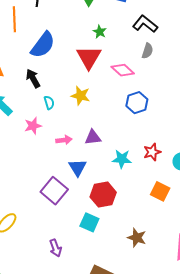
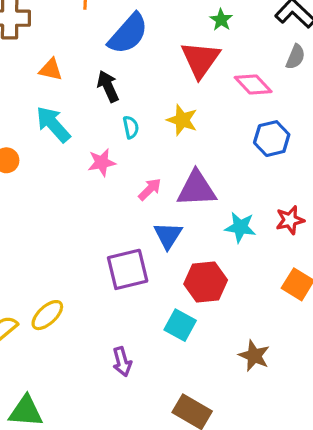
purple triangle: (93, 137) -> (197, 189), size x1.5
pink arrow: (64, 140) -> (150, 189), turned -42
purple square: (54, 191) -> (128, 269), turned 32

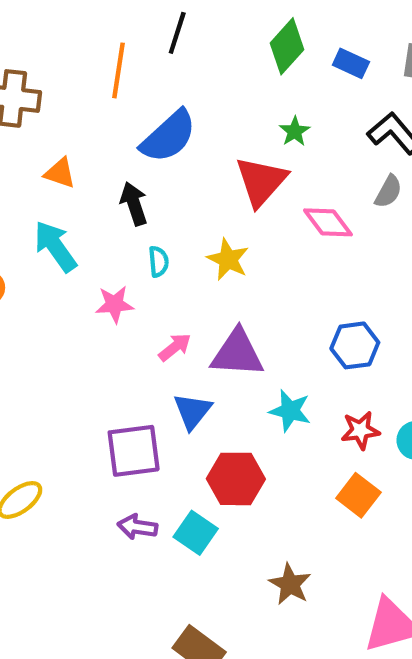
blue hexagon: (272, 139) -> (355, 345), moved
red star: (290, 220) -> (360, 430), moved
purple arrow: (122, 362) -> (137, 527), moved, turned 108

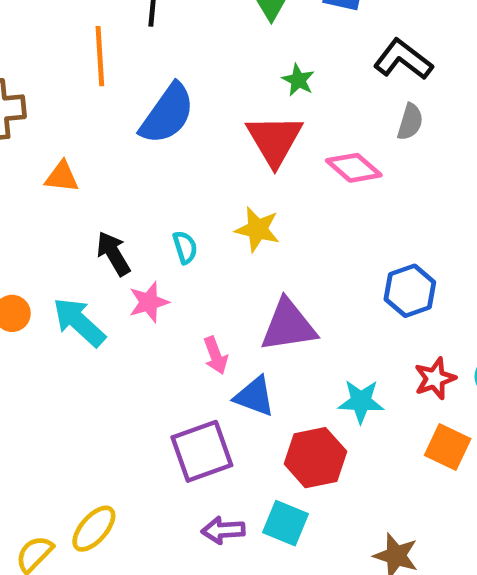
black arrow: (134, 204) -> (113, 253), moved
cyan arrow: (55, 246) -> (79, 322), moved
pink arrow: (175, 347) -> (216, 355), moved, turned 120
blue triangle: (192, 411) -> (255, 396), turned -36
cyan star: (290, 411) -> (361, 401), moved

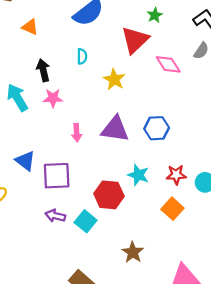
cyan semicircle: (185, 247) -> (82, 56), moved
blue hexagon: (410, 291) -> (157, 128), moved
blue triangle: (255, 396) -> (25, 161), moved

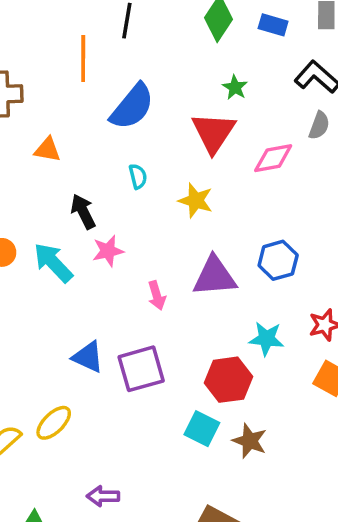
pink diamond: (168, 64) -> (273, 158), turned -55
purple arrow: (55, 216) -> (103, 496), moved
brown star: (133, 252) -> (250, 441), moved

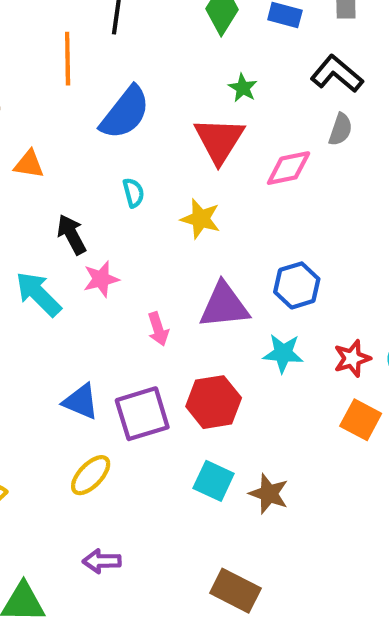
cyan star: (266, 339) -> (283, 353), moved
red hexagon: (228, 380) -> (214, 402), moved
yellow ellipse: (54, 423) -> (91, 475), moved

